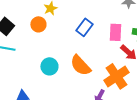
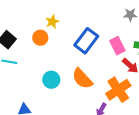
blue rectangle: (84, 27) -> (86, 41), size x1.4
pink rectangle: (115, 32) -> (117, 46), turned -30

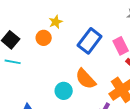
cyan circle: (51, 80) -> (64, 91), moved

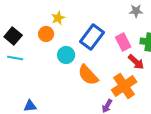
cyan circle: (64, 91) -> (66, 55), moved

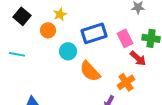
black square: (13, 36) -> (22, 16), moved
blue rectangle: (92, 37) -> (94, 33), turned 35
orange cross: (124, 86) -> (126, 82), size x0.7

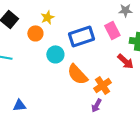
pink rectangle: (125, 38) -> (112, 30), moved
orange cross: (126, 82) -> (102, 85), moved

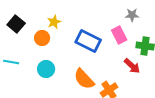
blue rectangle: (81, 36) -> (88, 41), turned 45
cyan circle: (55, 54) -> (46, 69), moved

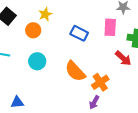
pink rectangle: (119, 35) -> (110, 27), turned 30
blue rectangle: (88, 41) -> (79, 33), size x0.7

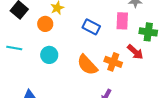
orange cross: (100, 82) -> (113, 62), moved, turned -36

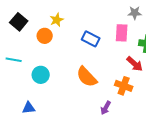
cyan circle: (49, 55) -> (41, 75), moved
orange cross: (113, 62) -> (124, 86), moved

